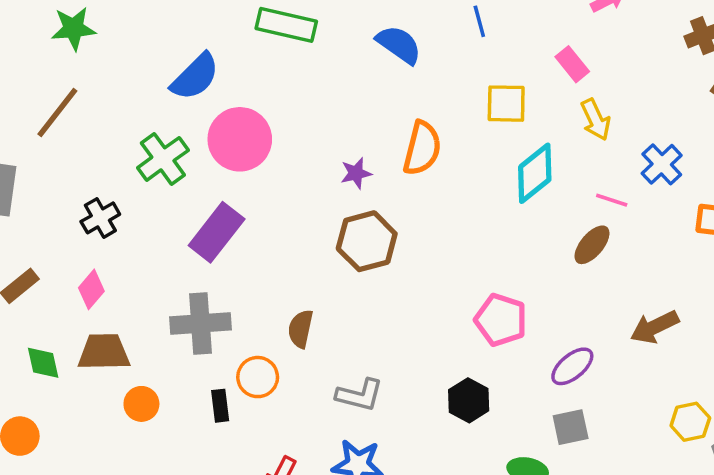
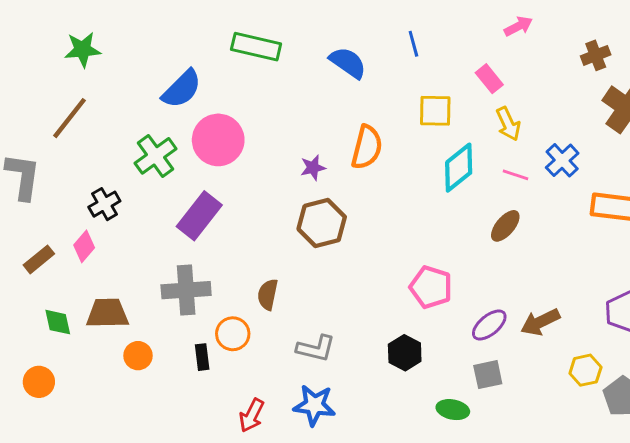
pink line: (612, 200) -> (515, 175), moved
pink diamond: (91, 289) -> (84, 246), moved
brown arrow: (655, 327) -> (540, 322), moved

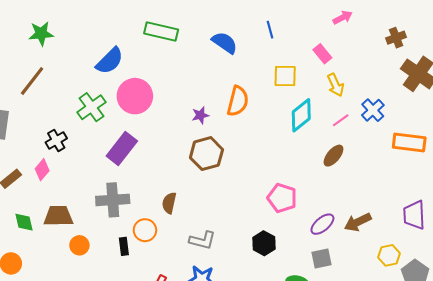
pink line: (515, 175) -> (341, 120), turned -54

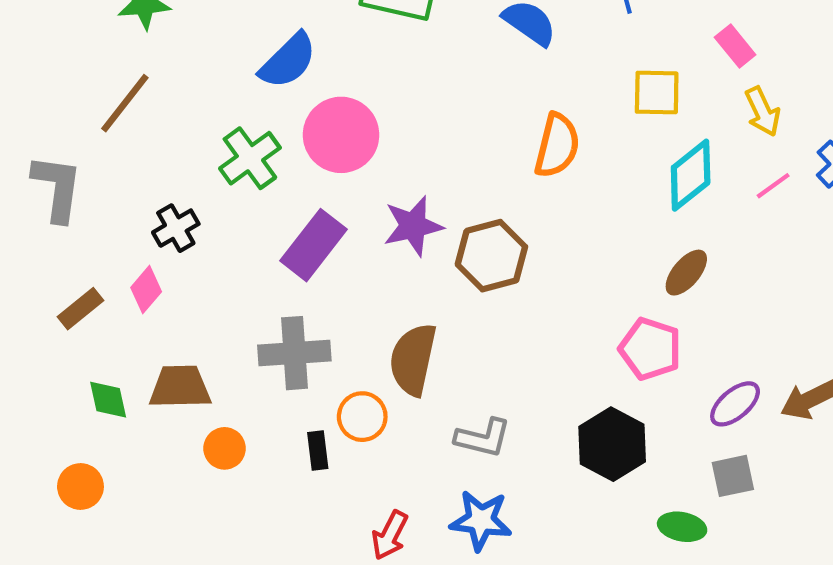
purple star: (200, 115) -> (413, 226), moved, size x1.6
brown ellipse: (334, 156) -> (686, 273), moved
brown semicircle: (169, 203) -> (413, 359), size x1.6
black hexagon: (264, 243) -> (612, 444), size x1.4

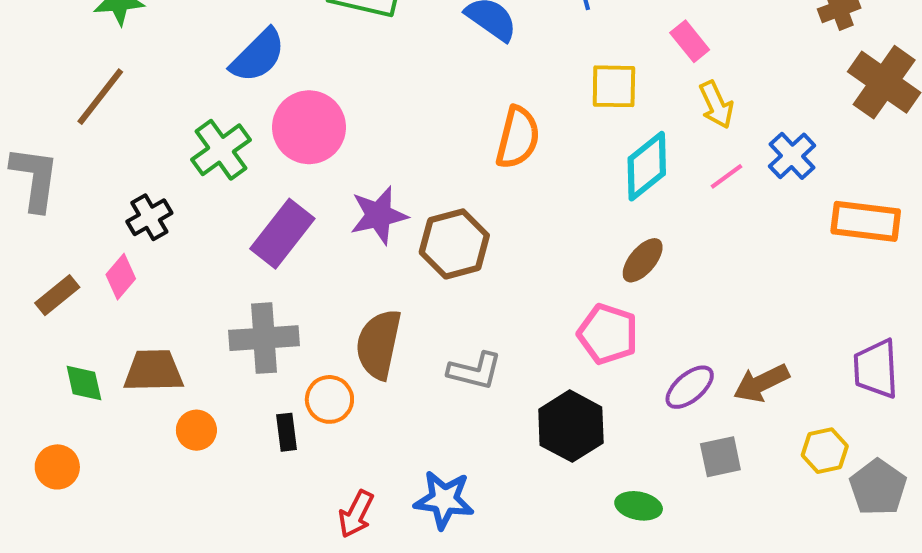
gray L-shape: (483, 438) -> (475, 371), moved
gray square: (733, 476) -> (720, 457), moved

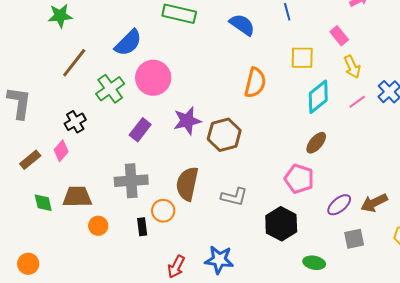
brown line: (100, 97) -> (74, 63), moved
purple rectangle: (282, 234) -> (140, 130), size x0.7
orange circle: (57, 467) -> (28, 264), moved

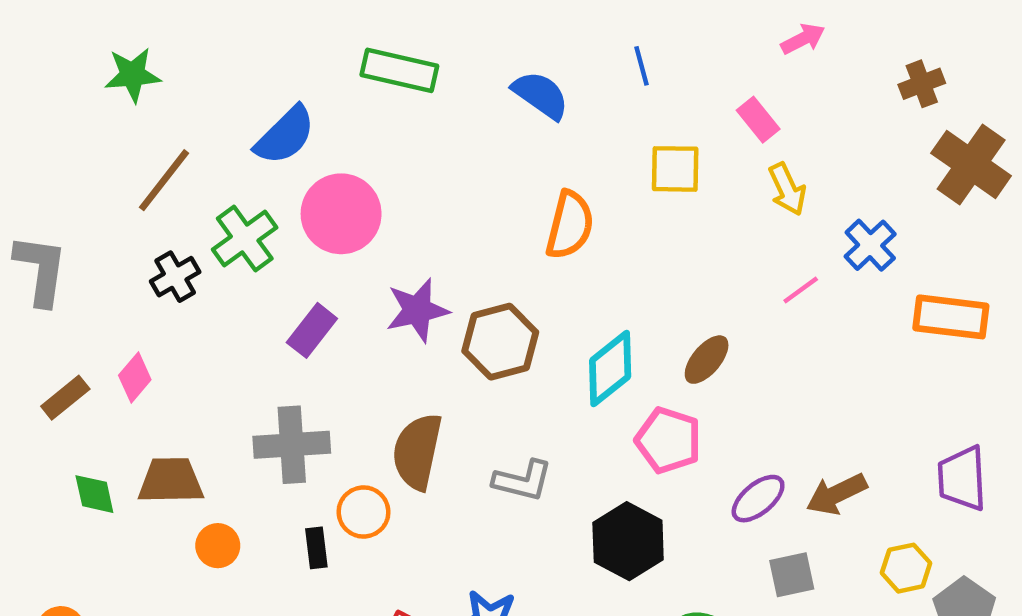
cyan diamond: (318, 97) -> (610, 369), moved
pink line: (357, 102) -> (801, 290), moved
black cross: (75, 122) -> (175, 277), moved

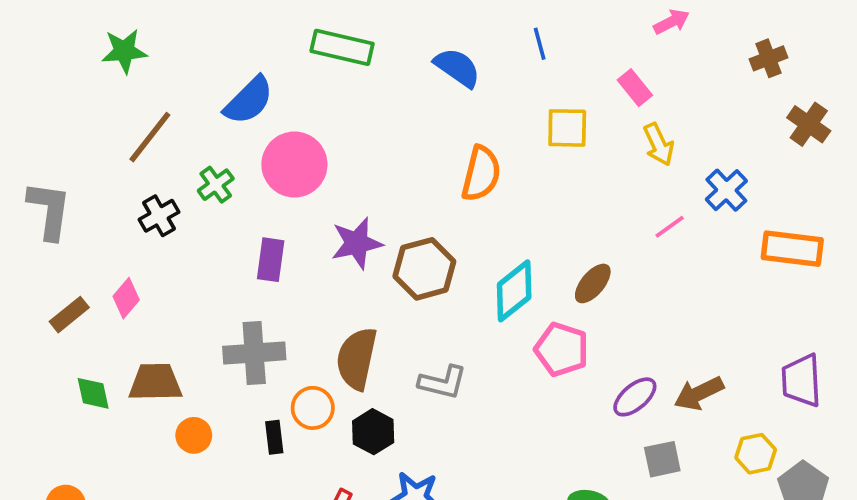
brown cross: (971, 164) -> (809, 124), size x0.7
green cross: (245, 238) -> (216, 185), size x0.7
purple rectangle: (312, 330) -> (271, 260), turned -30
black hexagon: (628, 541) -> (373, 432), moved, size x0.7

